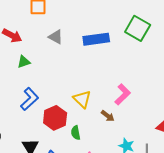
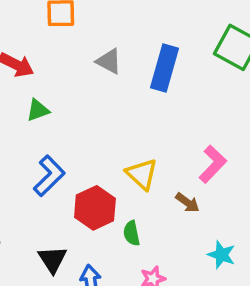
gray triangle: (56, 37) -> (109, 61), moved
blue rectangle: (96, 39) -> (164, 68), turned -65

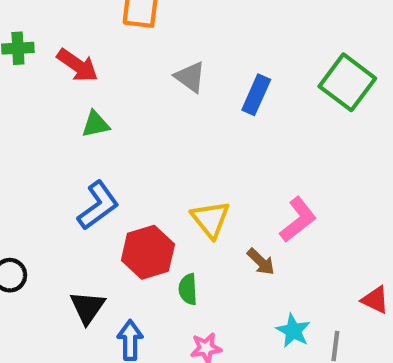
blue rectangle: (164, 68) -> (256, 95), size x0.7

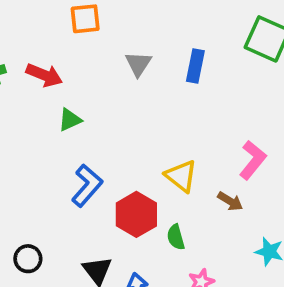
gray triangle: (190, 77) -> (138, 64), turned 40

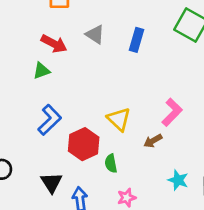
gray triangle: (138, 64) -> (95, 34), turned -35
red arrow: (44, 75) -> (54, 44), moved
brown arrow: (230, 201) -> (153, 141), turned 114

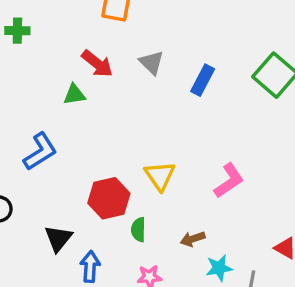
blue L-shape: (50, 120) -> (40, 151), moved
brown arrow: (153, 141) -> (193, 239), moved
cyan star: (178, 180) -> (219, 268), turned 30

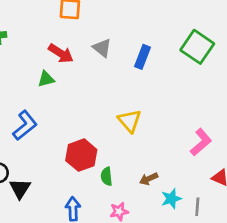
yellow triangle: (160, 176) -> (130, 121), moved
pink L-shape: (229, 181) -> (201, 142), moved
black triangle: (58, 238) -> (20, 189), moved

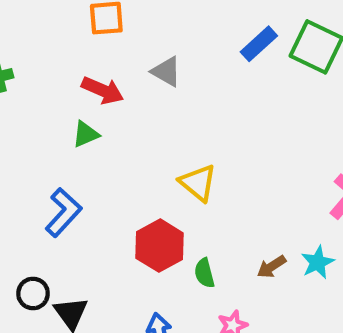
blue rectangle: (142, 57) -> (259, 44), moved, turned 35
yellow triangle: (130, 121) -> (198, 183), moved
cyan star: (171, 199) -> (318, 262), moved

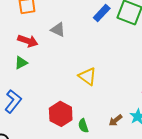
yellow triangle: (198, 183) -> (87, 76), moved

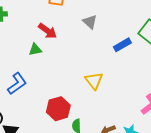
blue rectangle: (102, 13) -> (122, 45), moved
gray triangle: (58, 30) -> (90, 22), moved

